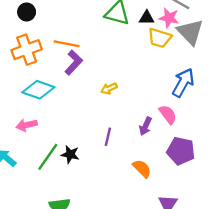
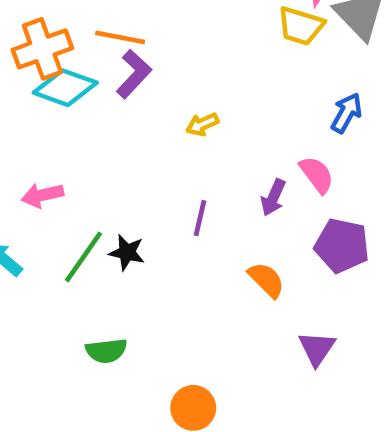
blue arrow: (183, 83) -> (346, 113), size x0.7
cyan diamond: (38, 90) -> (65, 88), moved

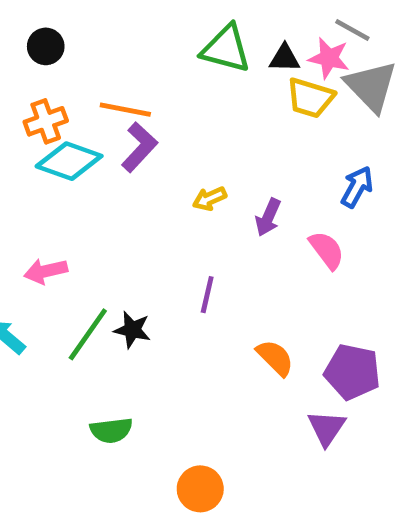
orange cross: (42, 49) -> (46, 121), size x0.7
purple arrow: (273, 197) -> (268, 217), moved
purple pentagon: (342, 246) -> (352, 372), moved

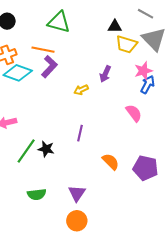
green triangle: (226, 49) -> (59, 22), moved
pink star: (329, 58) -> (143, 71), moved, turned -30
purple arrow: (268, 217) -> (105, 74), moved
purple triangle: (327, 428) -> (77, 193), moved

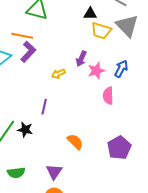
pink star: (143, 71) -> (96, 71), moved
pink semicircle: (134, 113) -> (108, 96), turned -144
purple line: (80, 133) -> (44, 107), moved
orange semicircle: (111, 162) -> (75, 142), moved
purple pentagon: (145, 168) -> (119, 148), turned 30

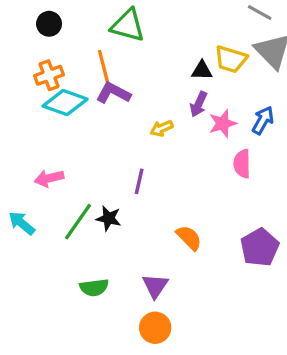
black triangle: (90, 14) -> (202, 70), moved
orange line: (22, 36) -> (104, 67), turned 65
purple L-shape: (28, 52) -> (113, 93), turned -105

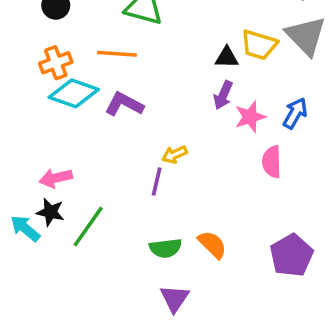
orange line: (104, 67) -> (117, 54), turned -72
purple L-shape: (113, 93) -> (124, 104), moved
yellow arrow: (162, 128) -> (175, 155), moved
black star: (109, 218) -> (50, 212), moved
green semicircle: (94, 288) -> (166, 248), moved

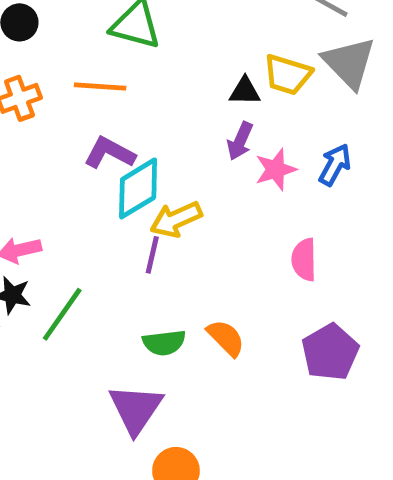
cyan diamond: (74, 93) -> (138, 188), moved, turned -51
yellow arrow: (175, 155) -> (176, 219), size x1.5
pink semicircle: (272, 162) -> (304, 260), moved
purple triangle: (175, 299) -> (136, 409), moved, size x1.4

